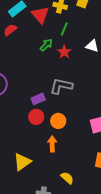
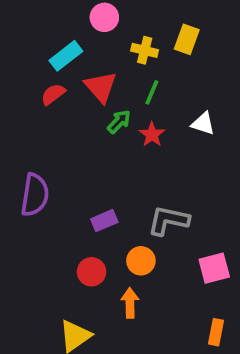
red triangle: (40, 15) -> (101, 87), moved
gray L-shape: (61, 86) -> (168, 221), moved
red circle: (36, 117) -> (92, 272), moved

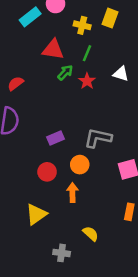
cyan rectangle: (66, 56) -> (30, 17), moved
red triangle: (101, 87) -> (53, 50), turned -40
red semicircle: (53, 94) -> (16, 83), moved

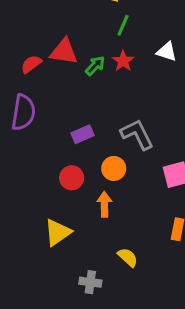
red triangle: (53, 50) -> (64, 52), moved
green arrow: (65, 73) -> (95, 66), moved
gray L-shape: (98, 138) -> (137, 134), turned 52

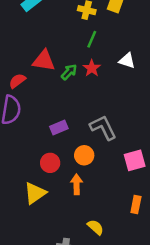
red semicircle: (31, 64) -> (17, 81), moved
yellow triangle: (58, 232) -> (35, 193), moved

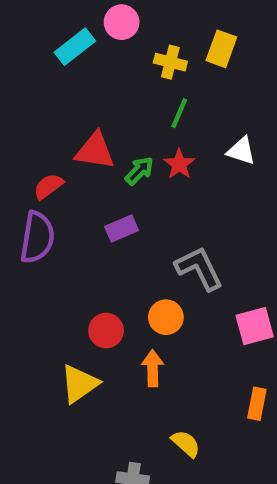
purple rectangle: (59, 128) -> (122, 228), moved

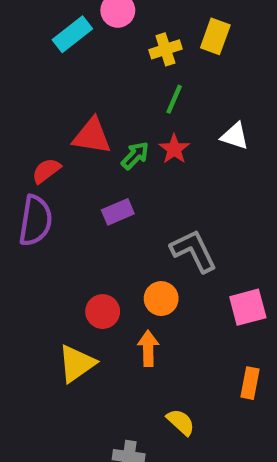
yellow cross: (170, 62) -> (165, 49), turned -32

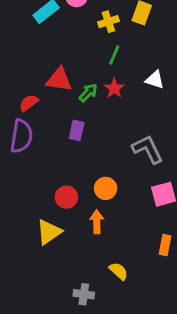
purple rectangle: (118, 212) -> (77, 130), turned -54
gray L-shape: (194, 251) -> (148, 149), moved

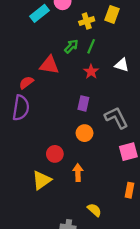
green arrow: (88, 93) -> (71, 46), moved
purple rectangle: (77, 130) -> (83, 103), moved
orange circle: (106, 188) -> (84, 133), moved

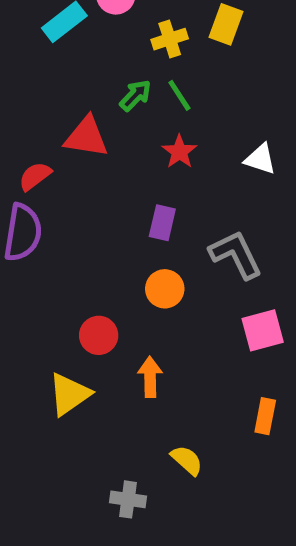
green line: (91, 46) -> (179, 95), turned -56
white triangle: (122, 65) -> (260, 159), moved

